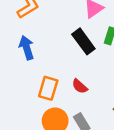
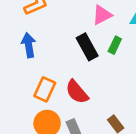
red semicircle: (80, 86) -> (77, 92), size x1.5

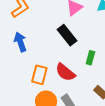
green rectangle: (115, 45) -> (90, 58), moved

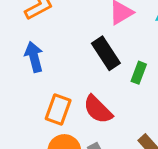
green rectangle: (90, 58) -> (139, 73), moved

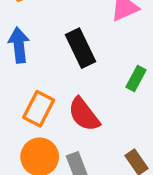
black rectangle: (106, 53) -> (81, 48), moved

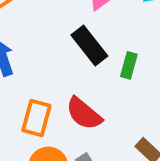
black rectangle: (81, 48) -> (89, 46), moved

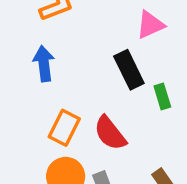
green rectangle: (129, 65) -> (162, 97), turned -45

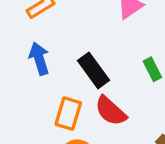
black rectangle: (129, 70) -> (93, 70), moved

